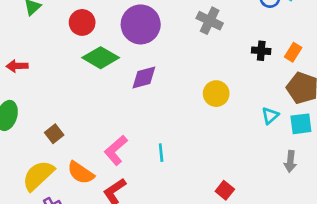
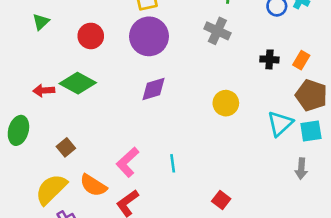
green diamond: (101, 58) -> (78, 83), moved
red arrow: (17, 66) -> (44, 90), moved
cyan triangle: (270, 116) -> (280, 124), size x1.5
red square: (225, 190) -> (221, 200), moved

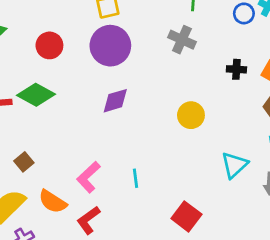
cyan triangle: (280, 124) -> (234, 165), moved
red square: (221, 200) -> (186, 216), size x1.5

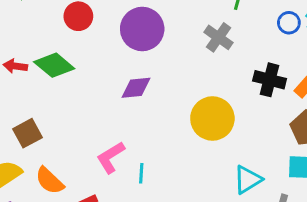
black cross: (236, 69) -> (270, 80), size x1.5
yellow circle: (191, 115) -> (212, 118), size x1.5
brown square: (24, 162) -> (27, 133), size x1.4
pink L-shape: (88, 177) -> (111, 157), moved

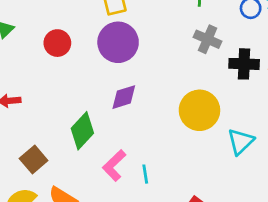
gray cross: (219, 37) -> (208, 39), moved
green diamond: (54, 65) -> (82, 131), moved, turned -75
cyan triangle: (248, 180) -> (241, 142), moved

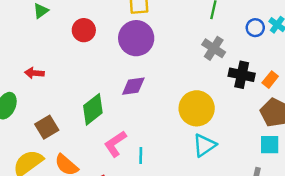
cyan triangle: (241, 142) -> (204, 145), moved

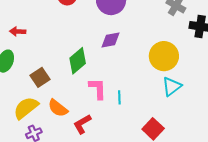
red arrow: (34, 73) -> (18, 31), moved
pink L-shape: (115, 144) -> (98, 89), turned 125

